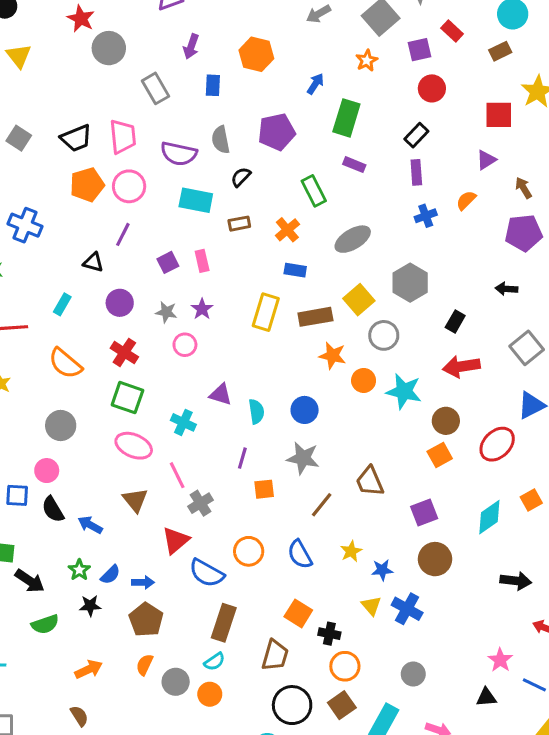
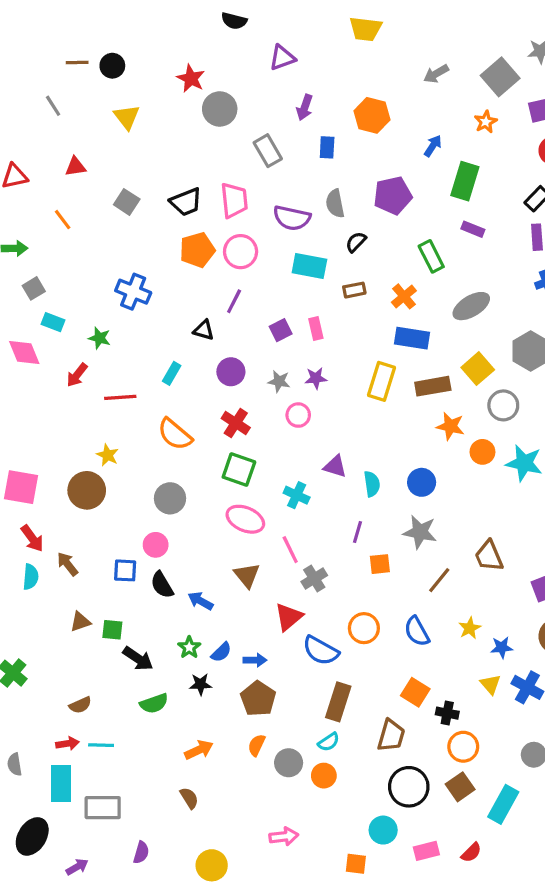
blue rectangle: (295, 270) -> (412, 338), size x1.5
purple star: (202, 309) -> (316, 378), turned 30

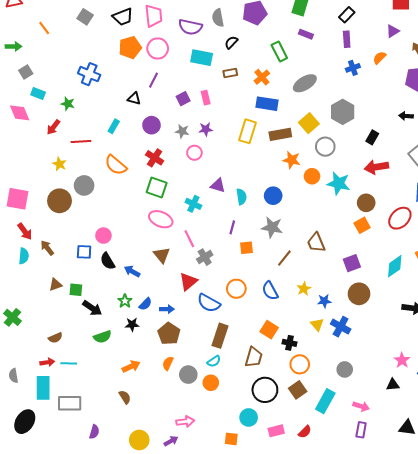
yellow star: (108, 455) -> (60, 164), moved
gray circle: (170, 498) -> (84, 185), moved
purple arrow: (77, 867) -> (171, 441), moved

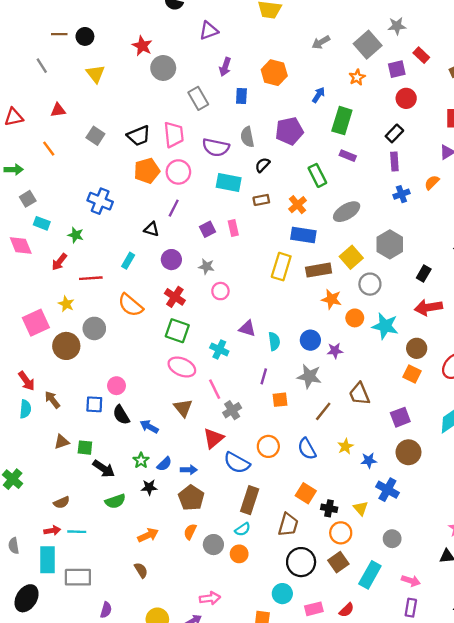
purple star: (206, 129) -> (335, 351), moved
pink square: (18, 199) -> (36, 323), moved, turned -35
orange square: (362, 225) -> (412, 374), turned -35
yellow triangle: (317, 324) -> (361, 508), moved

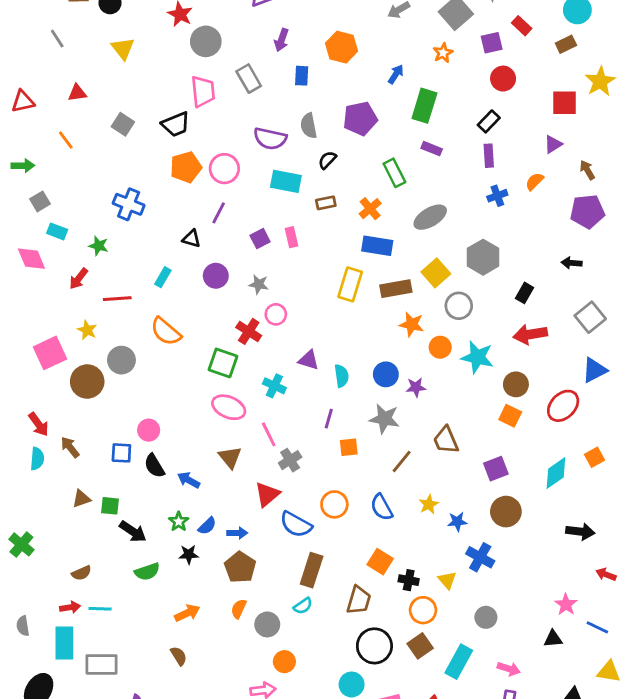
pink trapezoid: (174, 135) -> (203, 91), moved
red cross: (175, 297) -> (249, 331), moved
orange circle: (239, 554) -> (284, 662), moved

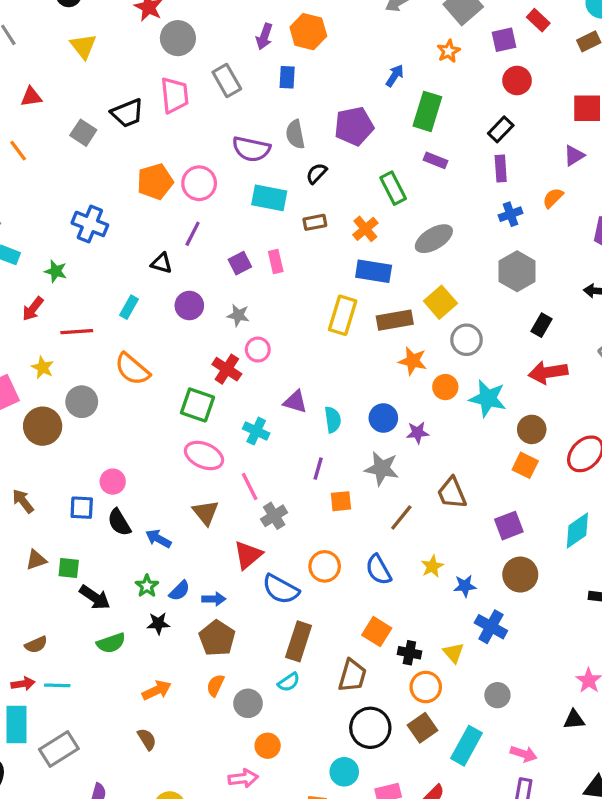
orange hexagon: (342, 47) -> (308, 32), moved
black trapezoid: (176, 124) -> (127, 113), moved
gray hexagon: (483, 257) -> (517, 271), moved
gray rectangle: (101, 664) -> (59, 749), turned -32

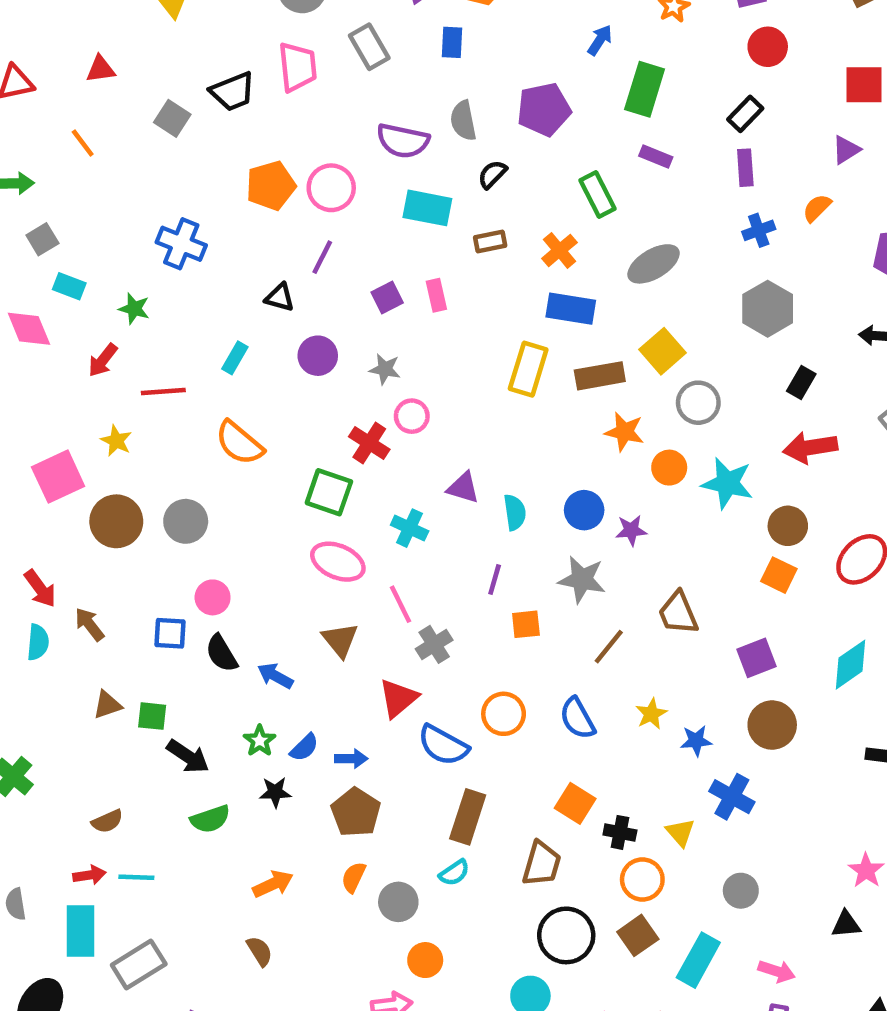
gray circle: (82, 402) -> (186, 521), moved

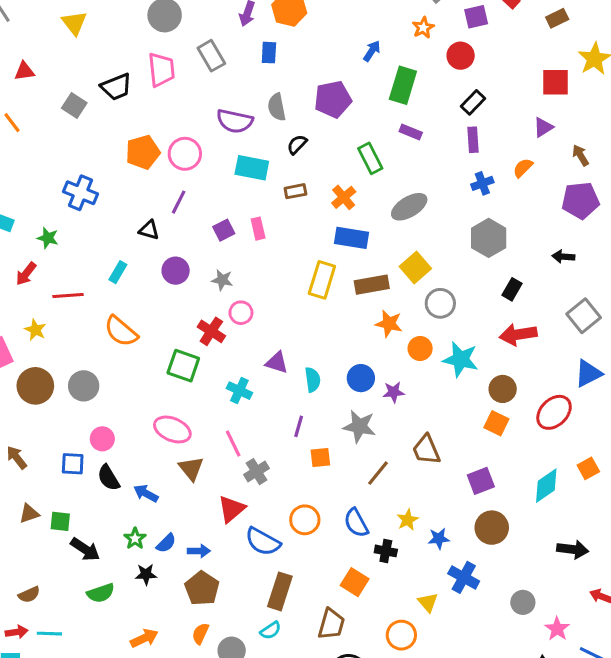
red circle: (768, 47) -> (461, 56), moved
pink ellipse: (338, 562) -> (172, 429), moved
black cross: (620, 832) -> (386, 551), moved
gray circle: (741, 891) -> (523, 602), moved

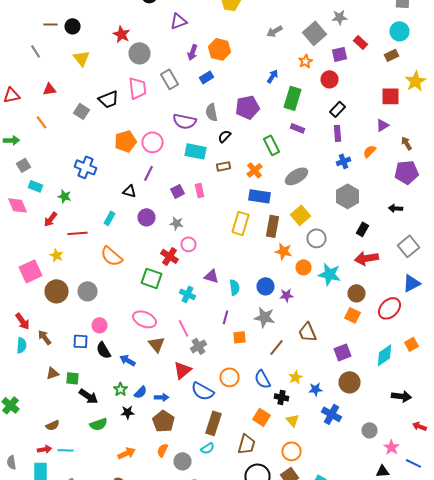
blue rectangle: (269, 53) -> (206, 77), turned 56
brown rectangle: (372, 285) -> (272, 226), turned -70
yellow triangle: (428, 602) -> (292, 420), moved

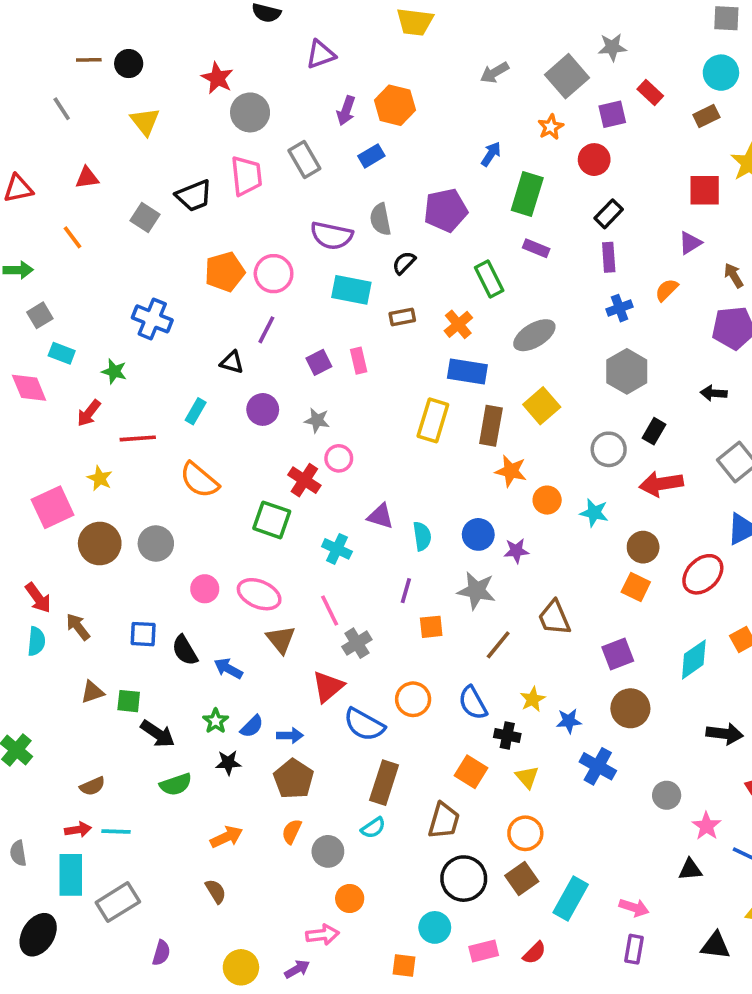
gray circle: (316, 238) -> (609, 449), moved
cyan star: (330, 274) -> (594, 513), size x0.7
pink circle: (100, 325) -> (205, 589), moved

